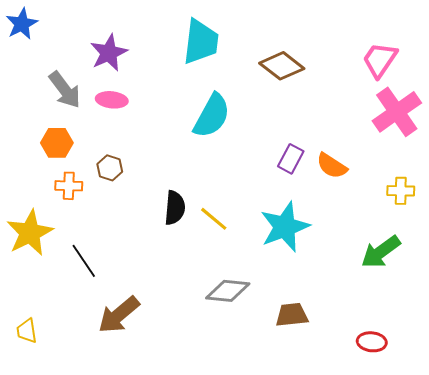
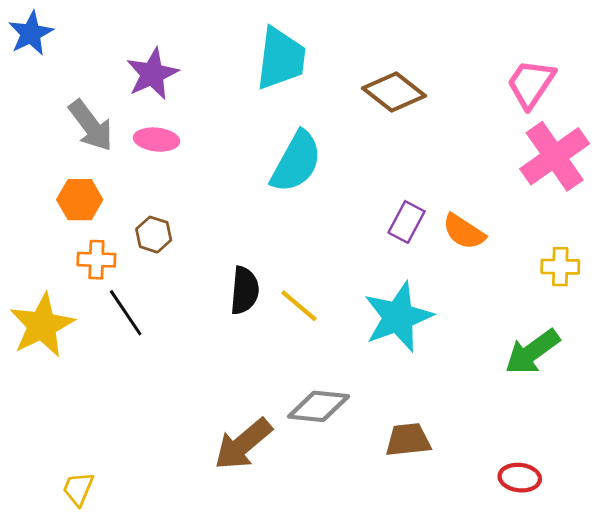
black line: (84, 261) -> (126, 313), moved
brown arrow: (119, 315) -> (243, 444), moved
yellow trapezoid: (27, 331) -> (78, 489), moved, turned 32

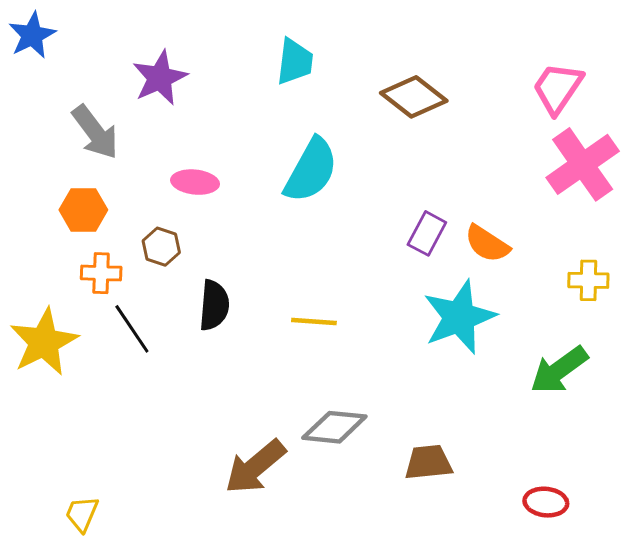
cyan trapezoid: (281, 58) -> (295, 62), size x0.7
pink ellipse: (156, 140) -> (195, 182), moved
black semicircle: (244, 290) -> (214, 305), moved
yellow line: (299, 306) -> (314, 321), turned -36
cyan star: (398, 317) -> (459, 317), moved

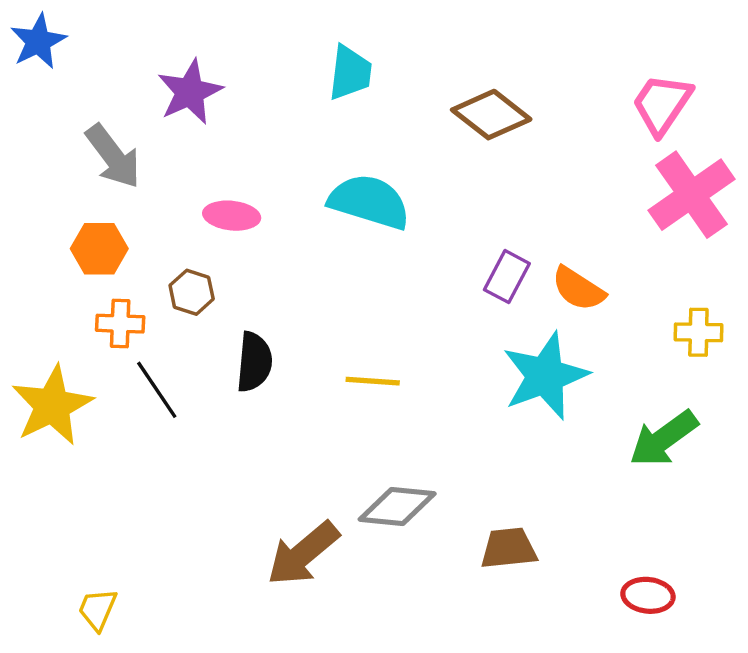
cyan semicircle: (311, 170) -> (369, 202), turned -102

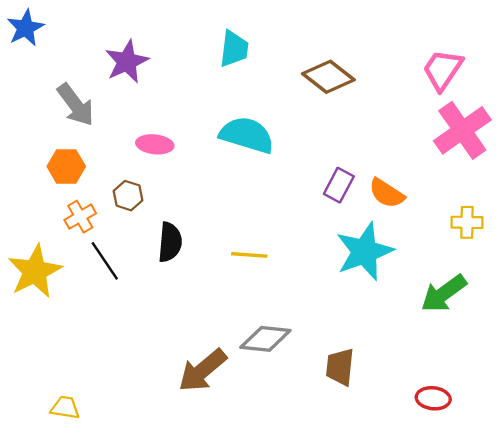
orange cross: (120, 324) -> (80, 217), turned -32
brown trapezoid: (509, 548) -> (340, 367), turned -78
yellow trapezoid: (97, 609) -> (65, 408), turned 76

